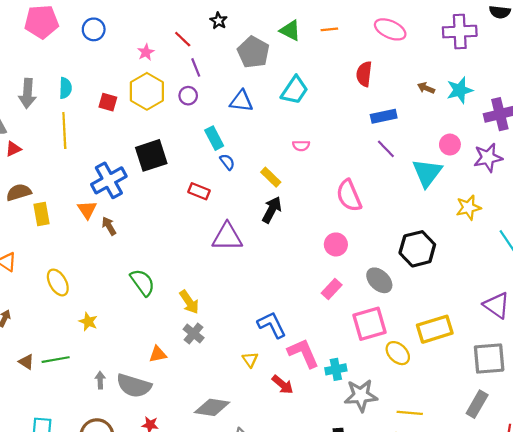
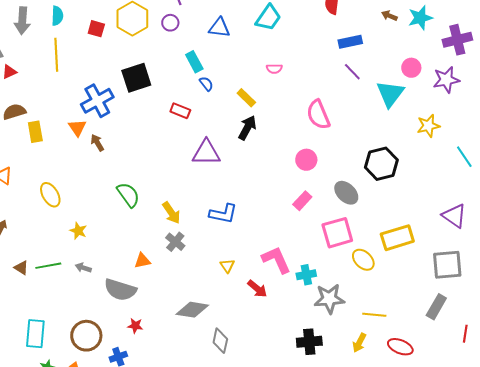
blue L-shape: (272, 325) -> (223, 214), moved, turned 128
gray arrow: (100, 380) -> (83, 268), moved, turned -70

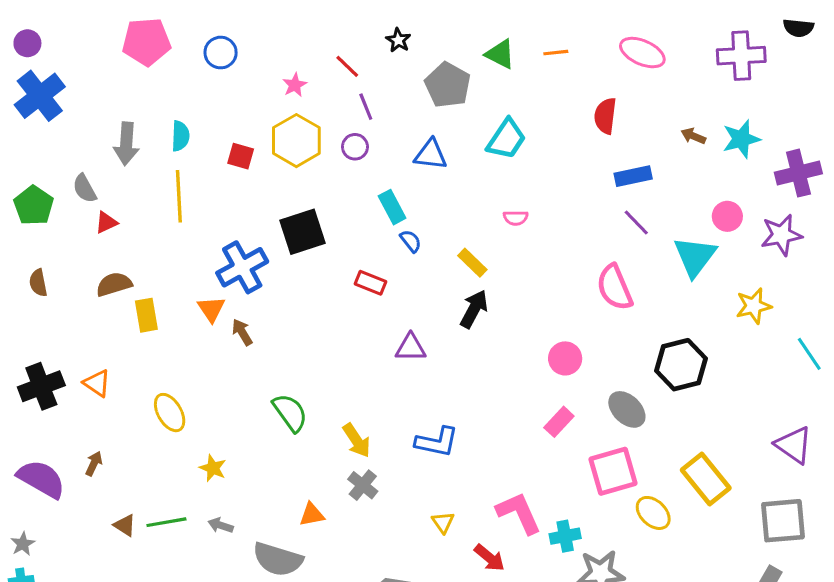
pink semicircle: (318, 115) -> (615, 287), moved
purple triangle: (206, 153) -> (411, 348), size x0.7
yellow rectangle: (397, 238) -> (706, 479), turned 68

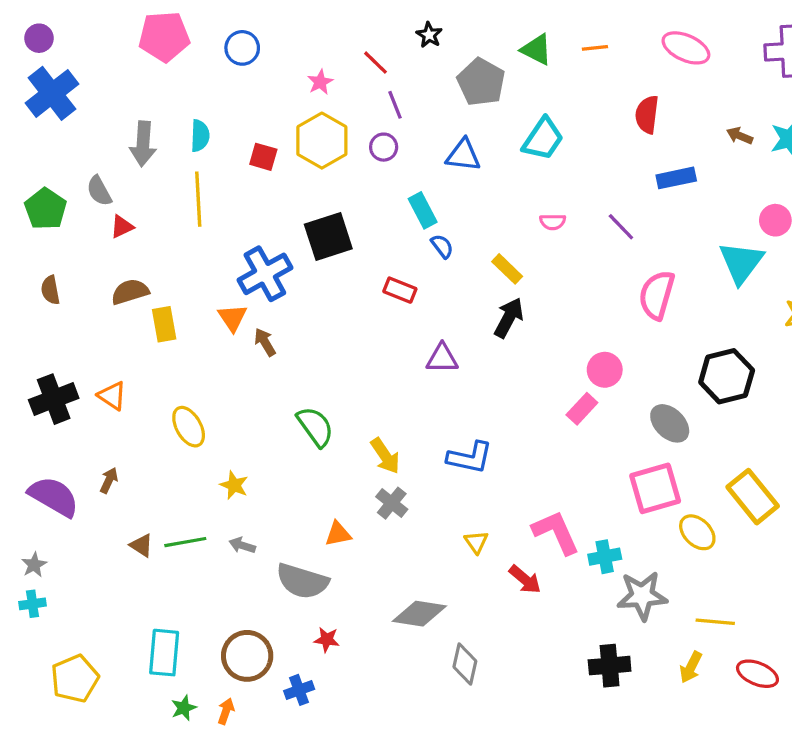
purple line: (636, 222) -> (621, 227), moved
pink semicircle: (615, 287) -> (657, 295), turned 39
pink rectangle: (559, 422) -> (582, 409), moved

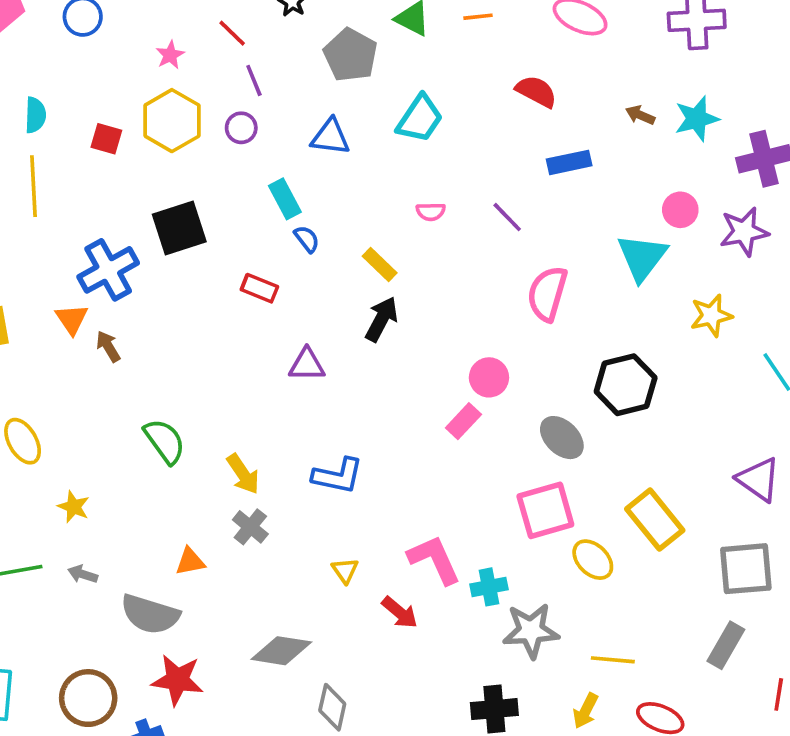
red semicircle: (647, 115) -> (536, 91), turned 111
red star: (327, 640) -> (177, 680), size x1.8

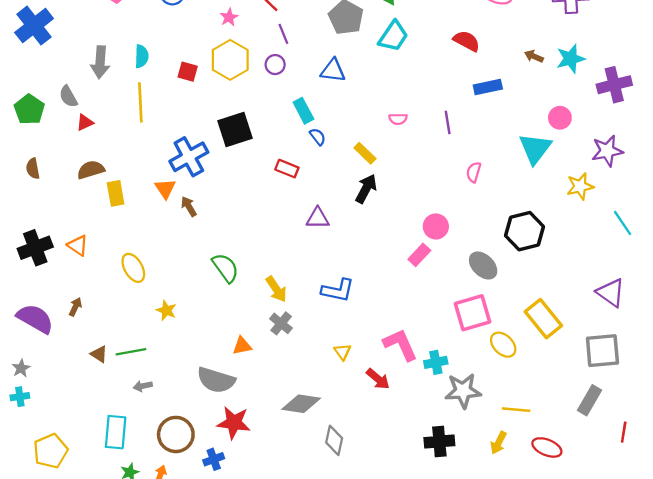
cyan trapezoid: (420, 119) -> (393, 36), moved
purple line: (507, 217) -> (448, 122), turned 35
purple star: (744, 232) -> (607, 151), moved
pink semicircle: (547, 294) -> (474, 172), size x0.6
gray arrow: (83, 574) -> (143, 386), moved, turned -30

